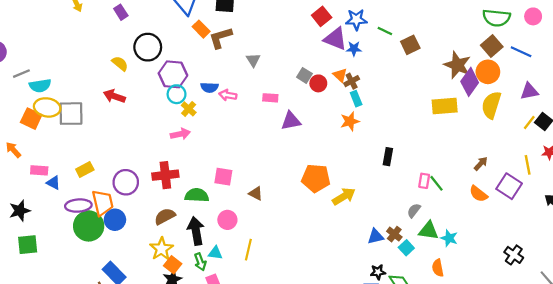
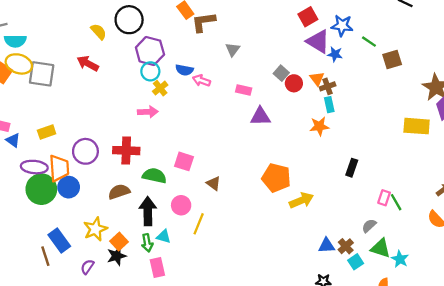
yellow star: (161, 249) -> (95, 229), moved
yellow line: (248, 250) -> (199, 224), moved

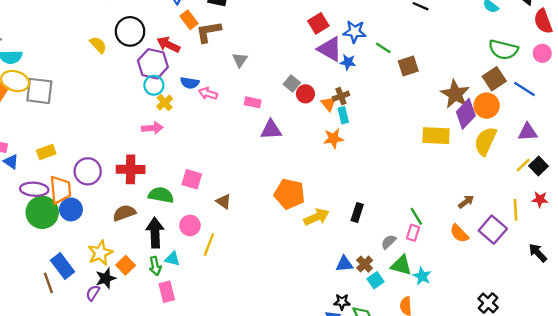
red arrow: (88, 63) -> (168, 45), moved
orange triangle: (317, 79) -> (329, 104), moved
black rectangle: (352, 168) -> (357, 213), moved
pink rectangle: (384, 198) -> (413, 233), moved
black star: (117, 256) -> (106, 278), moved

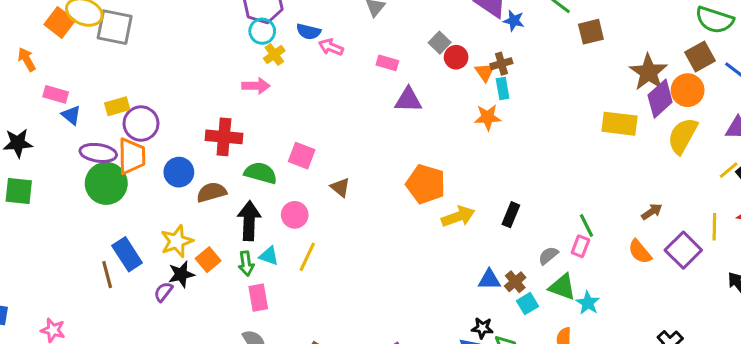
purple circle: (88, 171) -> (141, 124), moved
blue circle: (71, 209) -> (179, 172), moved
yellow line: (209, 245) -> (307, 257), moved

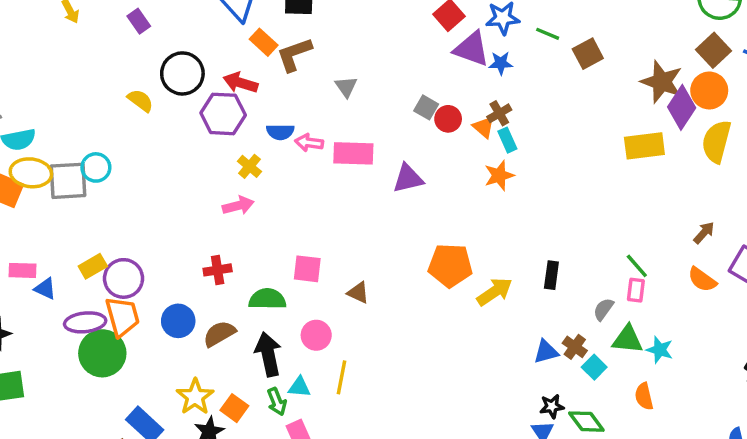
cyan circle: (262, 31) -> (96, 167), moved
pink rectangle: (387, 63) -> (353, 153), moved, size x1.6
red cross: (224, 137) -> (218, 270), size x0.7

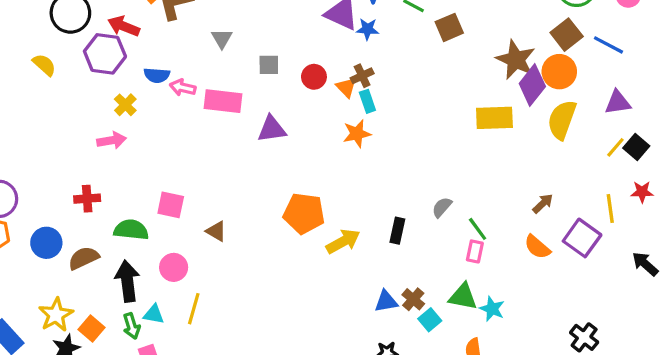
yellow semicircle: (140, 100) -> (44, 65), moved
gray square: (426, 107) -> (269, 65), moved, turned -35
gray semicircle: (603, 309) -> (442, 207), moved

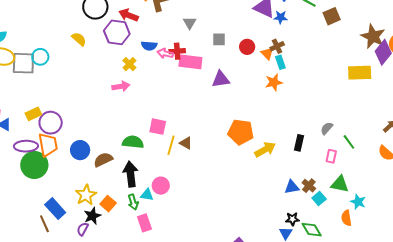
red cross: (87, 199) -> (177, 51), moved
pink rectangle: (475, 251) -> (331, 156), moved
pink circle: (174, 267) -> (161, 186), moved
yellow line: (194, 309) -> (171, 145), moved
cyan star: (492, 309) -> (358, 202), moved

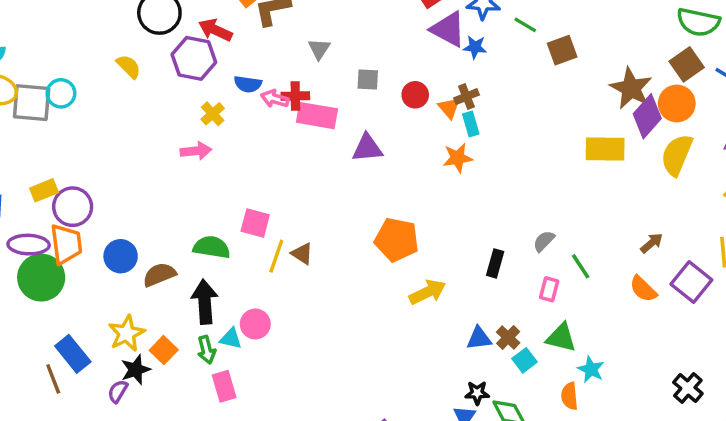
yellow arrow: (265, 150) -> (427, 292), moved

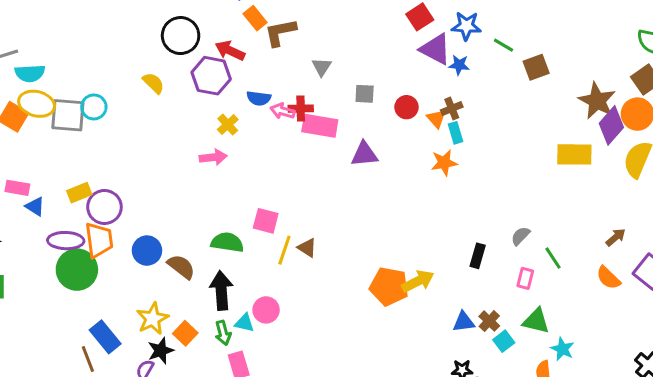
orange pentagon: (397, 240) -> (389, 286), moved
brown semicircle: (159, 275) -> (181, 267), turned 60

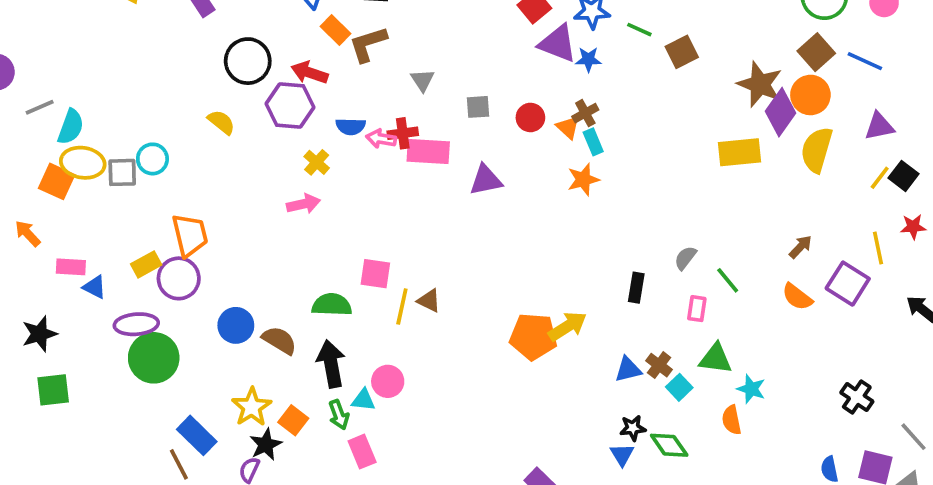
cyan semicircle: (30, 73) -> (71, 127), turned -60
gray square: (68, 115) -> (122, 172), size x0.7
orange trapezoid: (99, 240) -> (190, 235), moved

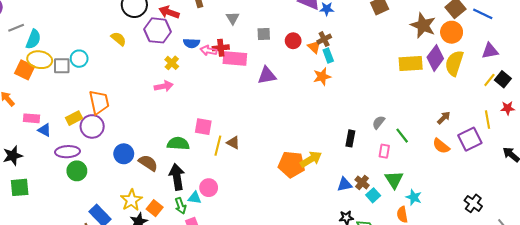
purple diamond: (781, 112) -> (435, 58), moved
purple square: (848, 284) -> (470, 139), turned 30
green circle: (154, 358) -> (77, 171), size x0.7
green triangle: (716, 359) -> (394, 180), turned 48

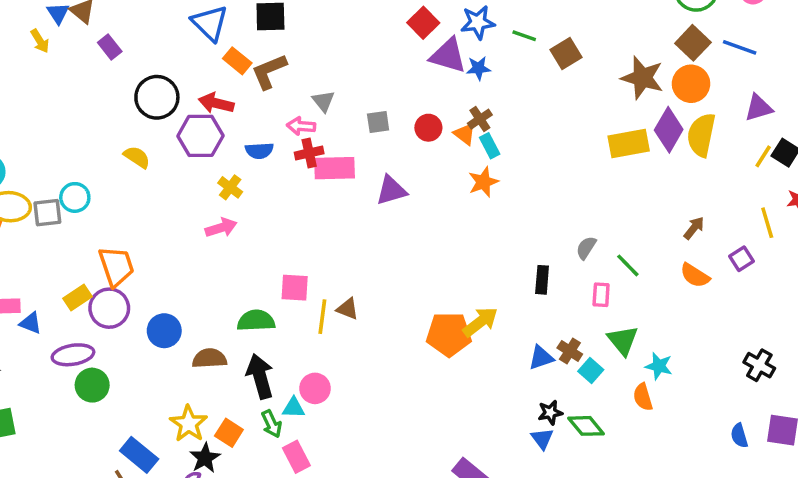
pink arrow: (208, 51) -> (301, 126), moved
purple square: (470, 139) -> (741, 259), size x0.6
blue circle: (124, 154) -> (164, 331), moved
brown semicircle: (148, 163) -> (209, 358), turned -30

